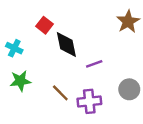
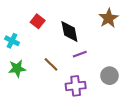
black diamond: (66, 45) -> (69, 32), moved
brown line: (60, 93) -> (51, 64), moved

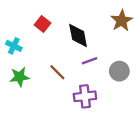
gray circle: (109, 76) -> (119, 71), moved

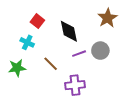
cyan cross: (14, 46) -> (27, 42), moved
gray circle: (119, 71) -> (100, 51), moved

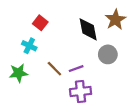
black diamond: (69, 31) -> (88, 29), moved
purple line: (79, 54) -> (76, 69), moved

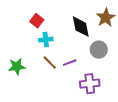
cyan cross: (29, 46) -> (46, 40), moved, turned -32
purple cross: (81, 92) -> (90, 84), moved

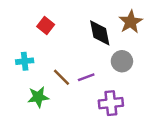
cyan cross: (46, 40) -> (25, 61), moved
green star: (17, 67) -> (38, 97), moved

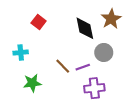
brown line: (62, 77) -> (63, 66), moved
purple line: (86, 77) -> (83, 67), moved

